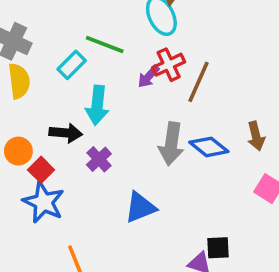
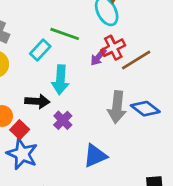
brown line: (199, 82) -> (136, 60), turned 36

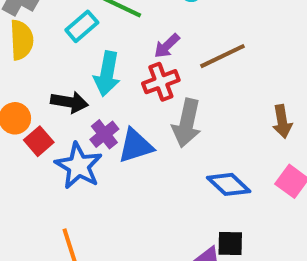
red cross: (113, 48) -> (161, 82), moved
blue diamond: (145, 109) -> (229, 184), moved
blue star: (22, 154) -> (79, 166), moved
blue triangle: (95, 156) -> (136, 146), moved

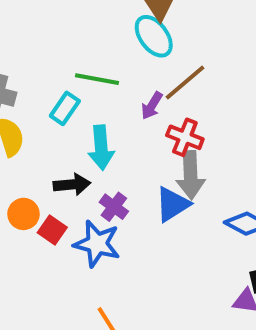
brown line: (222, 56) -> (185, 82), moved
red cross: (161, 82) -> (185, 137), moved, turned -33
blue triangle: (136, 146) -> (172, 204), moved

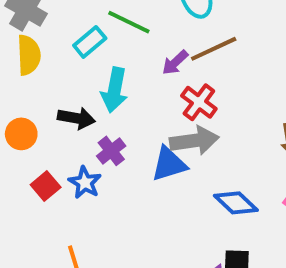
gray arrow: (190, 175) -> (194, 141), turned -111
red square: (52, 230) -> (46, 186), moved
blue star: (97, 244) -> (85, 183), size x0.7

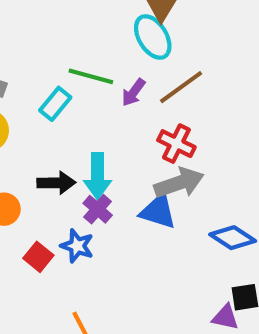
purple arrow: (175, 63) -> (134, 92), moved
cyan arrow: (115, 90) -> (97, 176), moved
blue triangle: (169, 164) -> (158, 211), turned 45

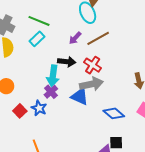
green line: (91, 76) -> (39, 21), moved
black arrow: (56, 183) -> (67, 62), moved

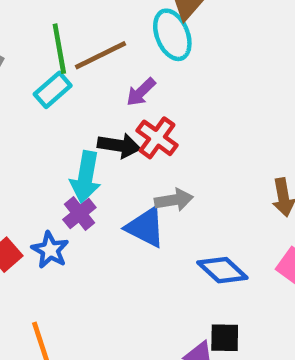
green line: (39, 21) -> (59, 49), turned 55
brown line: (98, 38) -> (100, 55), moved
red cross: (93, 65) -> (157, 138), moved
gray arrow: (91, 84) -> (174, 200), size x0.7

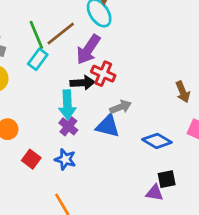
purple arrow: (141, 92) -> (88, 49), size x1.6
blue star: (50, 250) -> (65, 159), moved

